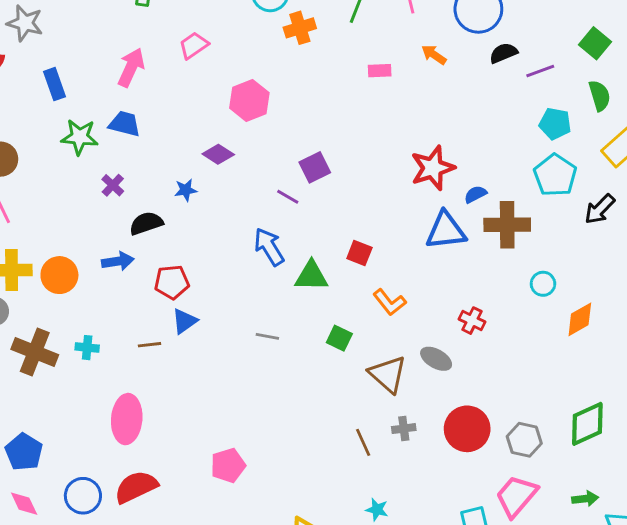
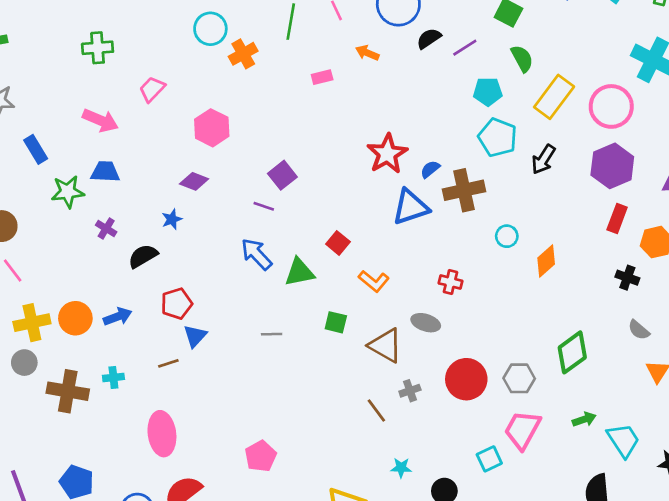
pink arrow: (131, 67) -> (100, 120), turned 100
red square: (359, 253) -> (338, 243), turned 30
blue arrow: (118, 261) -> (118, 317), moved

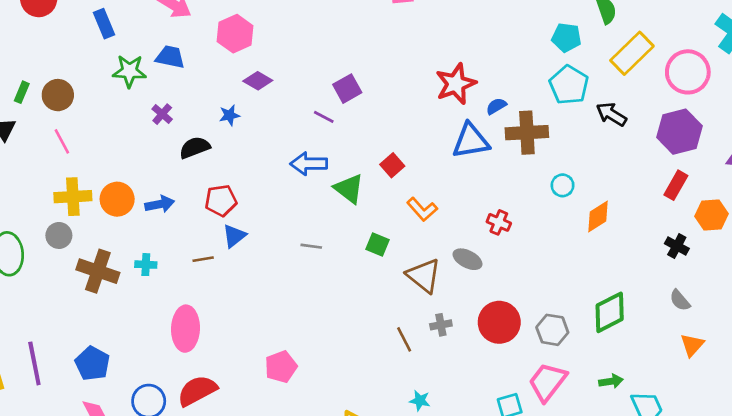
pink hexagon: (212, 128) -> (235, 34), moved
black arrow: (543, 159) -> (611, 114), turned 80
blue arrow: (256, 254) -> (309, 164), turned -56
green triangle: (299, 272) -> (349, 189), turned 40

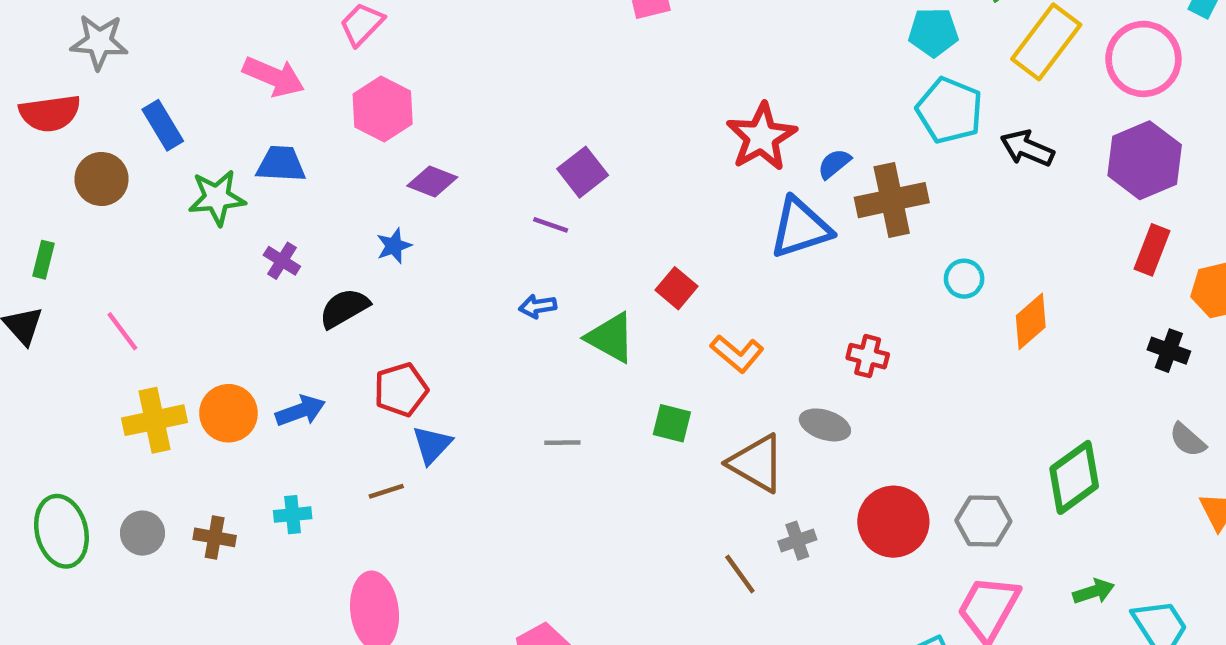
brown circle: (58, 95) -> (102, 179), moved
blue arrow: (309, 164) -> (538, 306), size x0.6
gray circle: (59, 235) -> (142, 533), moved
brown cross: (98, 271) -> (215, 537), size x0.6

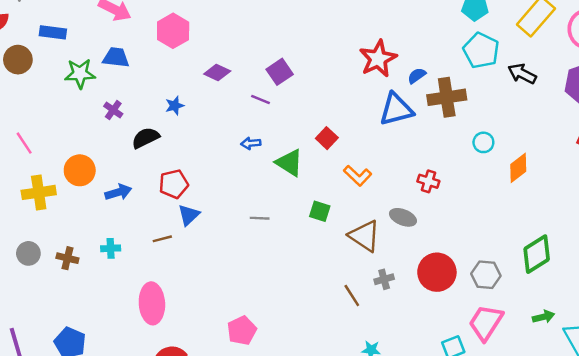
blue rectangle: (163, 125) -> (53, 32), turned -55
purple diamond: (432, 182) -> (217, 73), moved
orange circle: (228, 413) -> (80, 170), moved

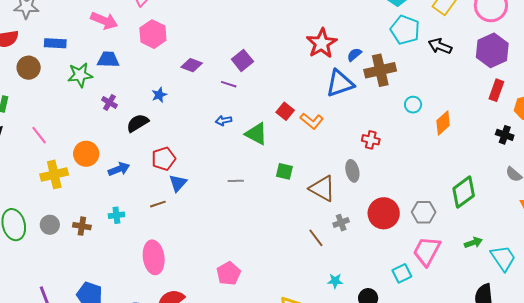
orange L-shape: (358, 176) -> (312, 121), moved
gray ellipse: (403, 217) -> (352, 171), turned 60

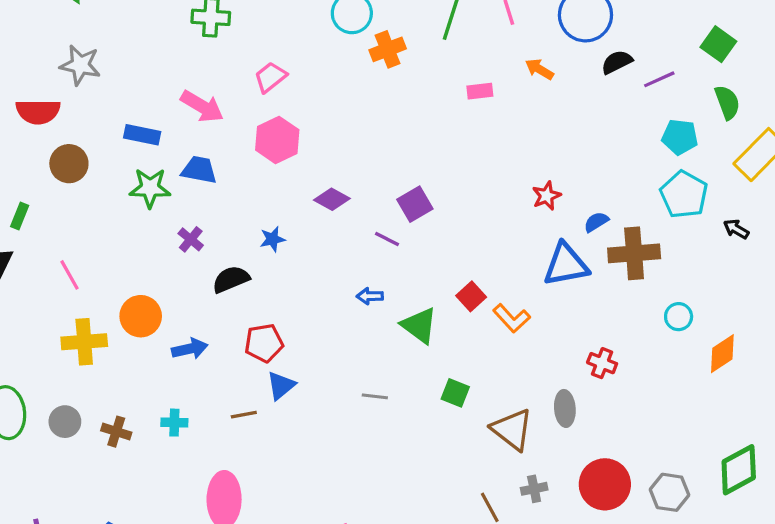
blue rectangle: (55, 43) -> (142, 135), moved
red star: (322, 43) -> (546, 196), size x0.6
black arrow: (440, 46) -> (736, 229), size x0.7

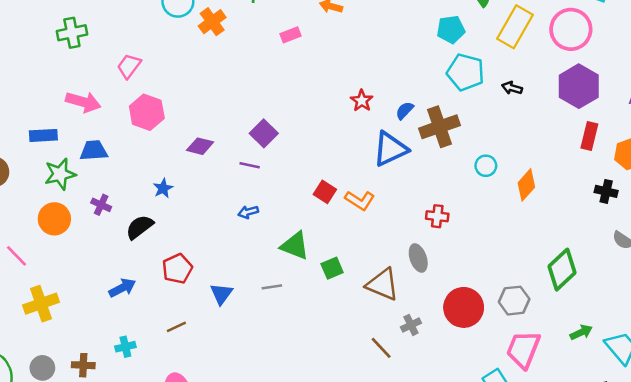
orange circle: (141, 316) -> (54, 219), moved
green triangle: (419, 326) -> (295, 246), moved
blue triangle: (281, 386) -> (221, 294), moved
green square: (455, 393) -> (332, 268), turned -30

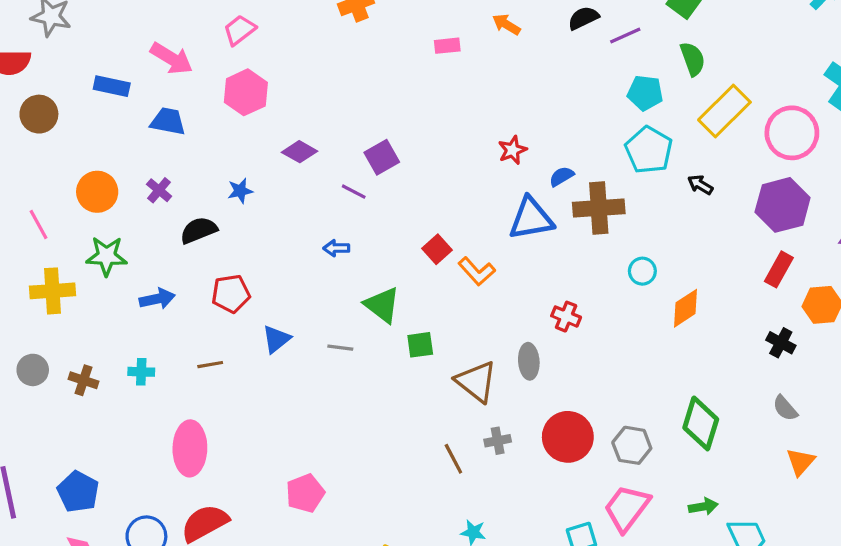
green star: (60, 174) -> (107, 256), moved
green diamond: (562, 270) -> (701, 423), turned -45

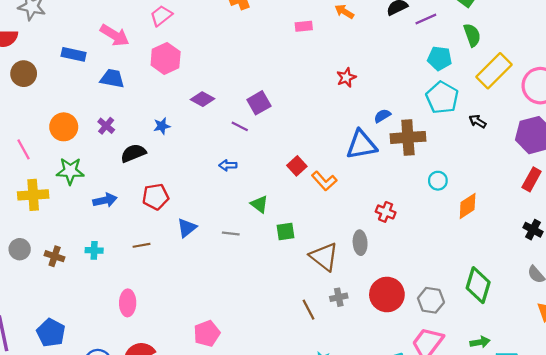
red star: (512, 150) -> (346, 77), moved
green triangle: (382, 305) -> (259, 204), size x0.7
pink ellipse: (190, 448) -> (128, 303), size x0.7

